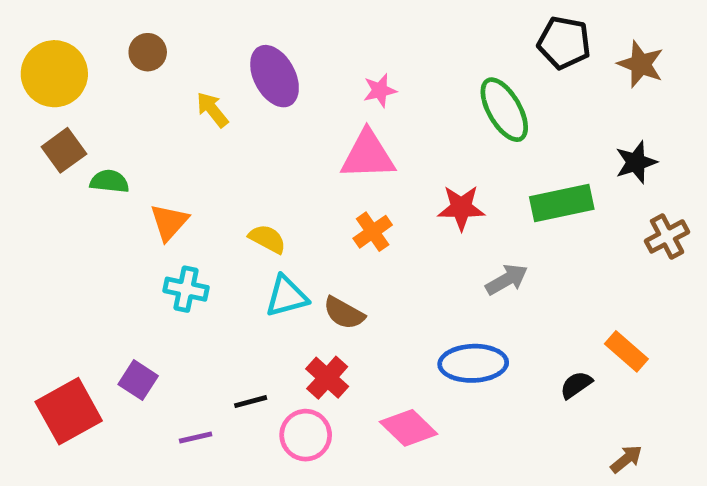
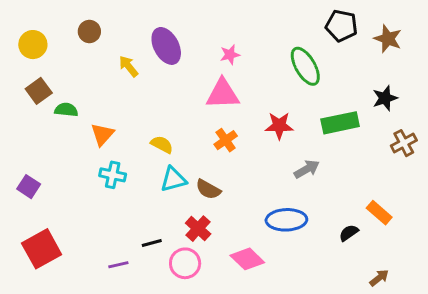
yellow circle: (54, 74) -> (33, 45), size x0.7
purple square: (138, 380) -> (29, 187), moved

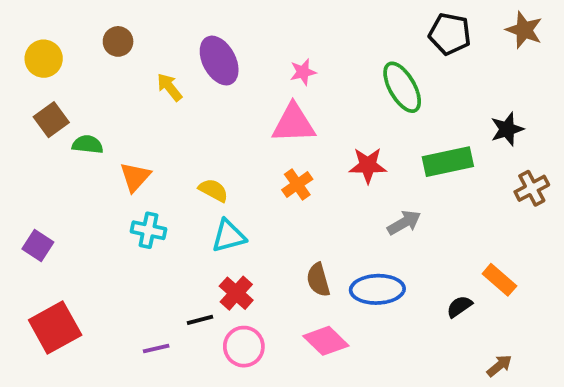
brown star: (388, 39) -> (524, 30), moved
brown semicircle: (208, 189) -> (318, 280), moved, turned 45
red cross: (198, 229) -> (236, 293), moved

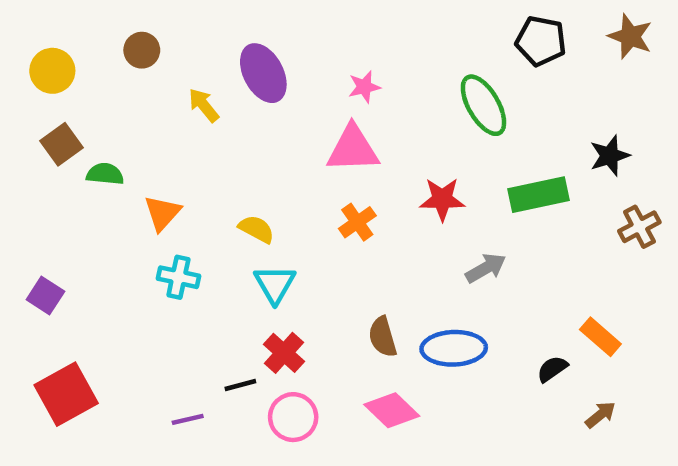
cyan triangle: (229, 236) -> (275, 284), turned -45
brown arrow: (499, 366) -> (600, 415), moved

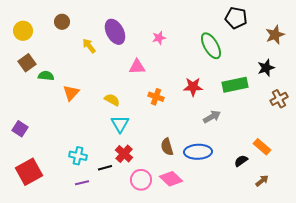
brown star: (630, 36) -> (275, 35), moved, turned 30
pink triangle: (353, 149) -> (137, 67), moved, size x0.7
orange cross: (357, 222) -> (156, 97), turned -35
cyan cross: (178, 277) -> (78, 156), moved
pink circle: (293, 417) -> (141, 180), moved

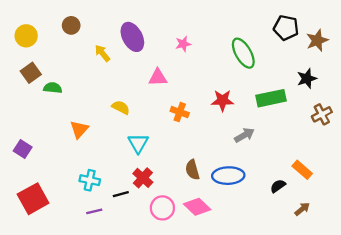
black pentagon: (236, 18) -> (286, 28), moved
orange triangle: (71, 93) -> (79, 129), moved
yellow semicircle: (112, 100) -> (121, 107), moved

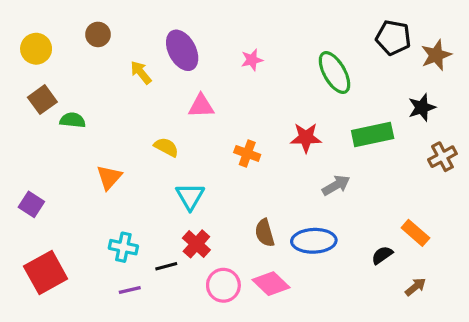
pink triangle: (158, 77) -> (201, 106), moved

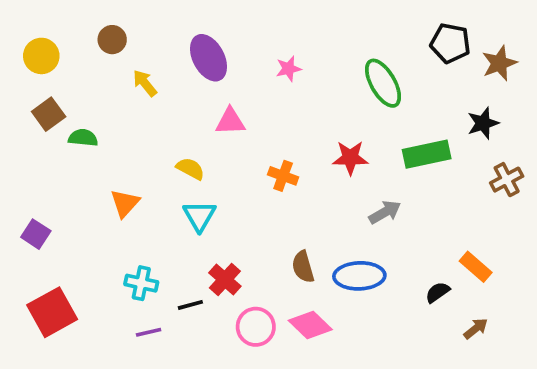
yellow arrow: (141, 73) -> (145, 83), moved
cyan triangle: (190, 196) -> (199, 216), moved

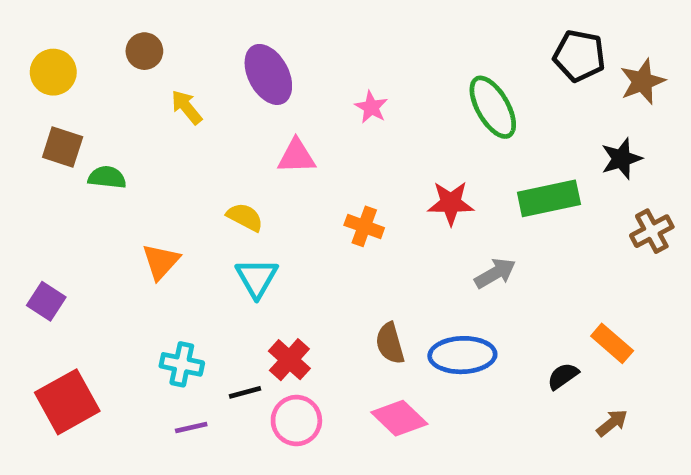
pink star: (288, 69) -> (371, 107), moved, turned -30
brown square: (49, 114) -> (63, 147), turned -36
pink circle: (256, 327) -> (296, 421), moved

